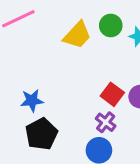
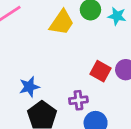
purple cross: (106, 122) -> (78, 100), moved, turned -36

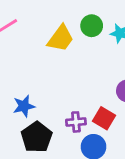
red square: (101, 71) -> (104, 118), moved

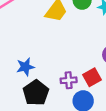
red square: (104, 118) -> (92, 77), turned 30

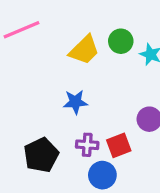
blue star: (25, 67) -> (75, 102), moved

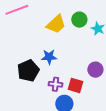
red square: (119, 145) -> (75, 85), turned 35
black pentagon: (41, 155) -> (28, 71), moved

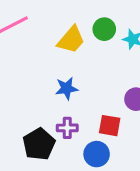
black pentagon: (28, 71) -> (39, 144), moved
purple cross: (56, 84) -> (67, 128), moved

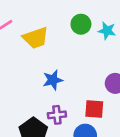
yellow trapezoid: (71, 40) -> (36, 38), moved, turned 36

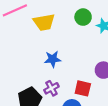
purple cross: (57, 115) -> (51, 88), turned -32

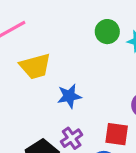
yellow trapezoid: (44, 22) -> (35, 66), moved

